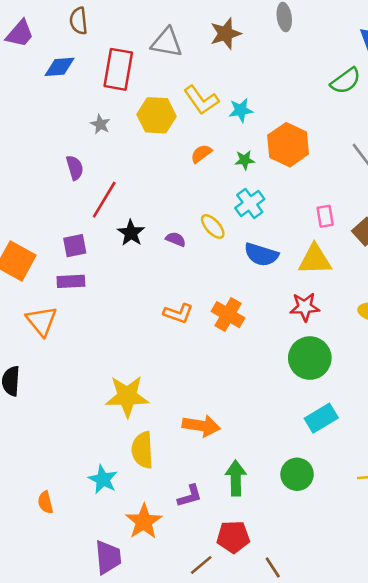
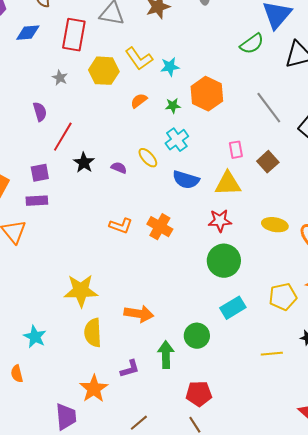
green circle: (297, 474) -> (197, 336), moved
cyan star: (103, 479) -> (35, 337), moved
red pentagon: (233, 537) -> (199, 394), moved

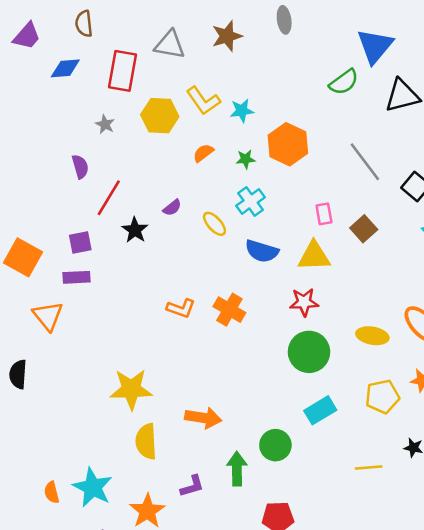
purple semicircle: (119, 168) -> (172, 208), moved, turned 119
yellow ellipse: (275, 225) -> (372, 336), moved
cyan star: (35, 337) -> (93, 487), moved, size x1.4

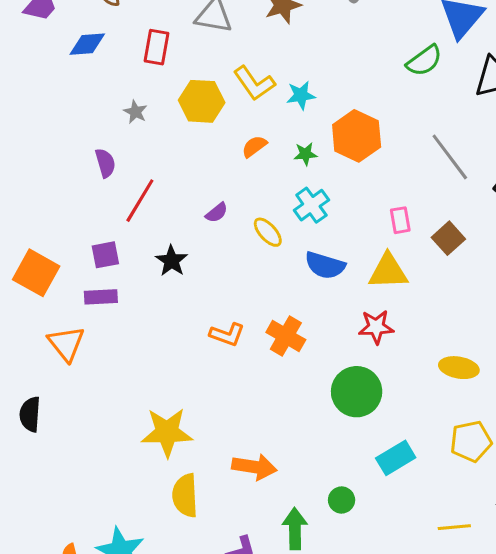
red rectangle: (122, 71) -> (156, 47), size x0.7
black star: (135, 230) -> (172, 261), moved
green circle: (309, 352) -> (357, 392), moved
green circle: (275, 445) -> (342, 500), size x0.7

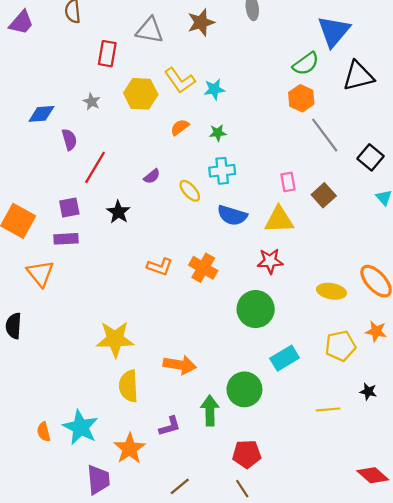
blue diamond: (87, 44) -> (41, 114), moved
orange hexagon: (357, 136) -> (301, 98), moved, size x0.7
cyan cross: (311, 205) -> (222, 171), turned 30
green circle: (342, 500) -> (244, 389), size x1.8

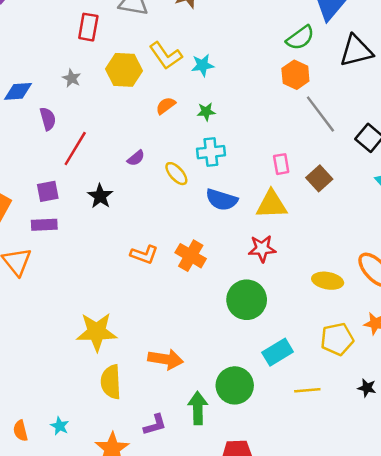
yellow line: (328, 409) -> (307, 390), moved
cyan star: (80, 427) -> (60, 426), size x0.5

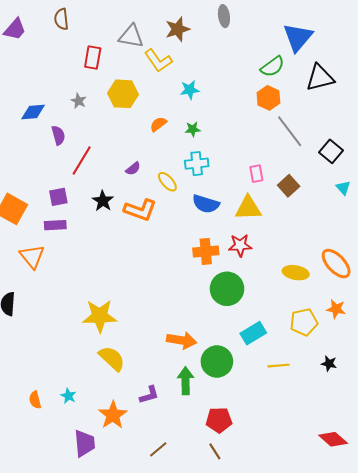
yellow L-shape: (166, 56) -> (158, 61), moved
orange L-shape: (144, 254) -> (140, 210), moved, size x1.4
orange cross: (191, 256) -> (206, 251), moved, turned -35
orange arrow: (166, 359) -> (182, 340), moved
yellow semicircle: (111, 382) -> (112, 358), turned 136

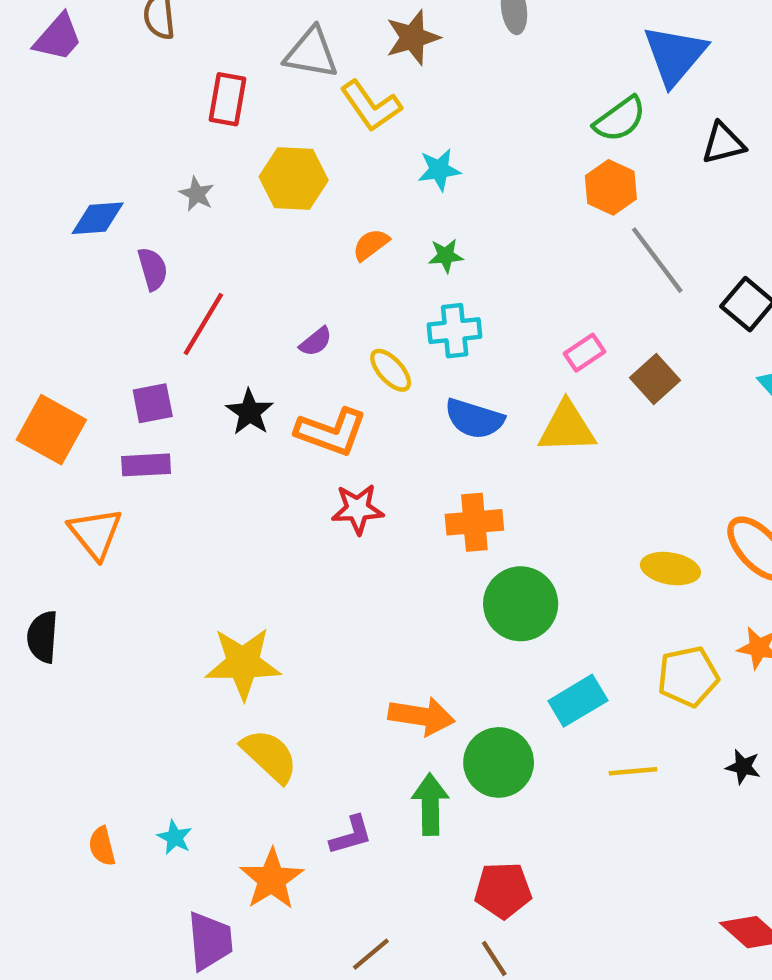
black triangle: (320, 78) -> (723, 143), size x0.7
pink rectangle: (256, 174) -> (585, 353), turned 66
red star: (240, 245) -> (358, 509), moved

